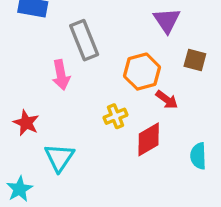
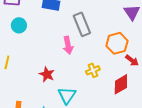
yellow cross: (116, 116) -> (93, 70), moved

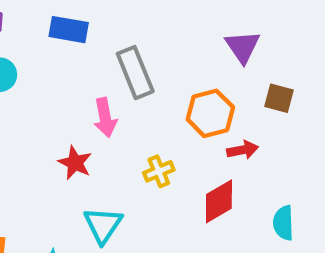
red arrow: (132, 60) -> (243, 150), turned -48
red star: (47, 74) -> (75, 163), moved

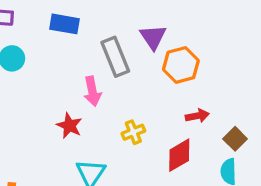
purple triangle: (243, 47) -> (153, 37), moved
brown square: (279, 98) -> (235, 139), moved, turned 30
orange hexagon: (210, 113) -> (181, 65), moved

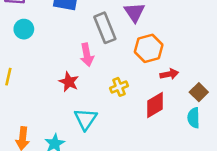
orange hexagon: (181, 65) -> (149, 48), moved

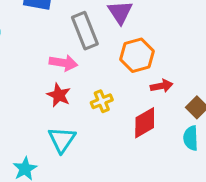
pink arrow: (87, 55) -> (63, 63), turned -70
red star: (69, 82) -> (59, 95), moved

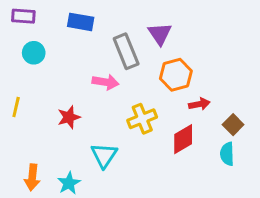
red star: (59, 95) -> (69, 117), moved, turned 30
yellow cross: (102, 101) -> (142, 119), size x1.4

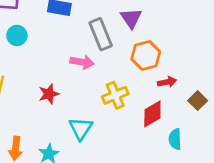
cyan semicircle: (227, 154) -> (175, 139), moved

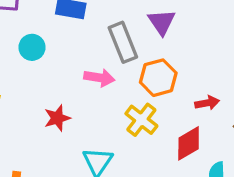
cyan circle: (17, 35) -> (32, 47), moved
orange hexagon: (146, 55) -> (158, 78), moved
yellow cross: (115, 95) -> (141, 120), turned -30

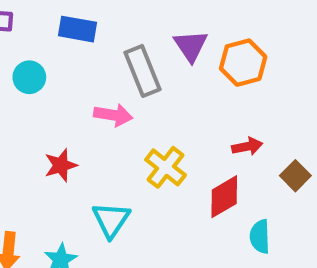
orange hexagon: (158, 78) -> (243, 63), moved

